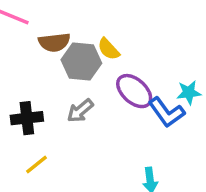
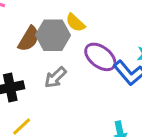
brown semicircle: (54, 42) -> (29, 39), moved, turned -48

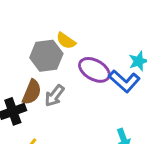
brown semicircle: (29, 39) -> (32, 92), moved

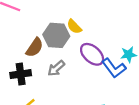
brown semicircle: (32, 92) -> (35, 47), moved

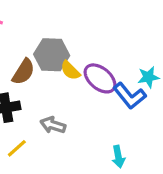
yellow semicircle: (74, 27) -> (70, 70), moved
gray arrow: (56, 68) -> (53, 125), moved, turned 60

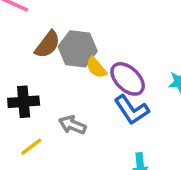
brown semicircle: (23, 72) -> (47, 44), moved
blue L-shape: (130, 96) -> (132, 110), moved

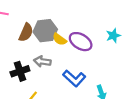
blue L-shape: (132, 110) -> (74, 78), moved
gray arrow: (72, 125) -> (42, 61), moved

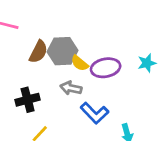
purple ellipse: (81, 42) -> (106, 68), turned -45
gray arrow: (42, 61) -> (71, 88), moved

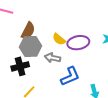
gray hexagon: (63, 51) -> (31, 47), moved
blue L-shape: (95, 113) -> (70, 76), turned -70

